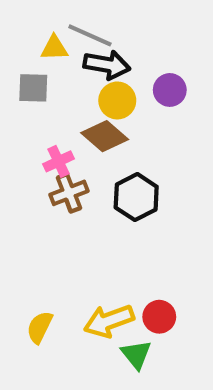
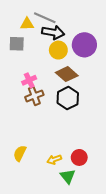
purple circle: (170, 90) -> (84, 45), size x1.5
brown diamond: (105, 136) -> (67, 74), moved
yellow arrow: (109, 321) -> (54, 160), size x0.6
yellow semicircle: (40, 327) -> (20, 153), moved

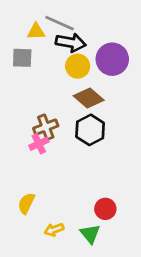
pink cross: (29, 80) -> (39, 144), moved
yellow arrow: (54, 160) -> (54, 230), moved

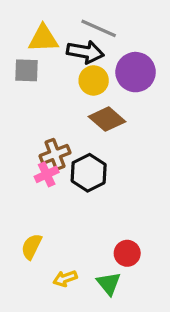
gray line: (60, 23) -> (99, 28), moved
yellow triangle: (36, 31) -> (43, 39), size x1.4
black hexagon: (90, 130) -> (89, 173), moved

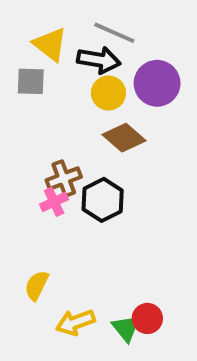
yellow triangle: (43, 39) -> (50, 44), turned 40
red circle: (127, 253) -> (147, 318), moved
yellow arrow: (65, 278) -> (75, 322), size x1.4

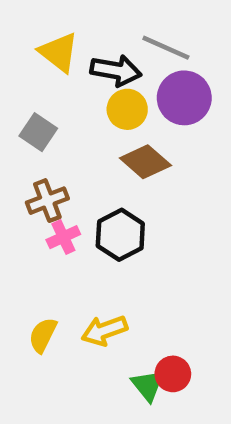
gray line: (114, 33) -> (166, 48), moved
gray square: (31, 81) -> (38, 132), moved, turned 32
brown cross: (64, 179) -> (47, 201), moved
yellow arrow: (75, 322) -> (104, 331), moved

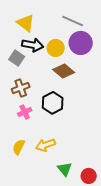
black arrow: (116, 71) -> (33, 45), moved
pink cross: (63, 237) -> (25, 112), moved
red circle: (173, 374) -> (89, 176), moved

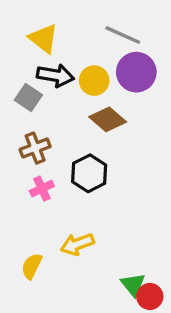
yellow semicircle: (19, 147) -> (32, 266), moved
green triangle: (65, 169) -> (133, 285), moved

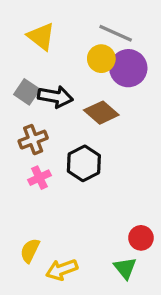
black arrow: (55, 75) -> (55, 97), moved
yellow circle: (94, 81) -> (101, 59), moved
yellow arrow: (77, 244) -> (62, 270), moved
red circle: (150, 296) -> (141, 238), moved

